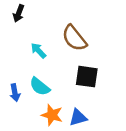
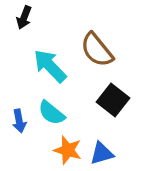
cyan arrow: (38, 51) -> (50, 66), size x1.6
black square: (87, 77) -> (113, 100), turned 30

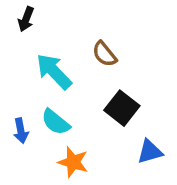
brown semicircle: (97, 50) -> (104, 54), size x0.7
blue triangle: (102, 153) -> (150, 152), moved

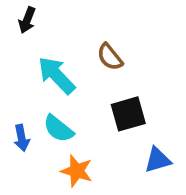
black square: (122, 108) -> (128, 114), turned 36

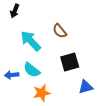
blue arrow: (22, 138) -> (12, 75), turned 96
orange star: (77, 171) -> (42, 93), turned -30

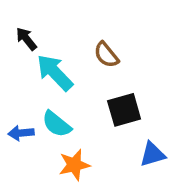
black arrow: (15, 11) -> (26, 39), moved, turned 120

